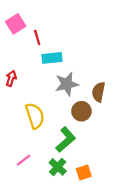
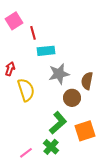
yellow semicircle: (35, 116) -> (26, 90), moved
pink line: (24, 160) -> (26, 153), moved
orange square: (84, 173) -> (85, 131), moved, size x1.5

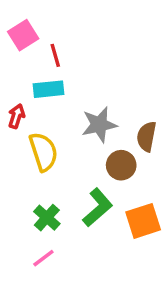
cyan rectangle: (46, 51) -> (49, 89), moved
green cross: (51, 147) -> (47, 218), moved

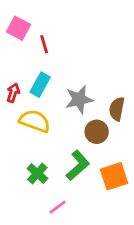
pink square: (23, 35) -> (19, 28), turned -30
cyan rectangle: (49, 89) -> (40, 85), moved, turned -55
yellow semicircle: (43, 152) -> (35, 121), turned -52
pink line: (43, 258) -> (58, 207), moved

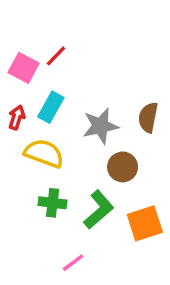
pink square: (19, 28) -> (24, 68), moved
red line: (44, 44) -> (56, 56), turned 60
brown semicircle: (117, 109) -> (148, 117), moved
green cross: (37, 173) -> (53, 203), moved, turned -35

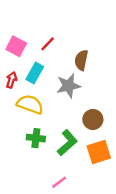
red line: (56, 56) -> (48, 44), moved
brown semicircle: (148, 117) -> (81, 60), moved
brown circle: (123, 167) -> (93, 119), moved
pink line: (73, 263) -> (59, 182), moved

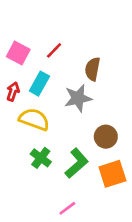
green cross: (36, 138) -> (41, 158), turned 30

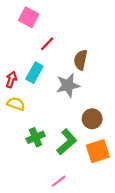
pink square: (18, 53) -> (29, 17), moved
yellow semicircle: (34, 119) -> (16, 104), moved, size x0.7
green cross: (41, 158) -> (36, 137), turned 30

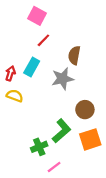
pink square: (29, 17) -> (37, 16), moved
green cross: (36, 137) -> (39, 147), moved

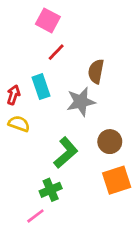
cyan rectangle: (32, 67) -> (41, 87), turned -48
green L-shape: (62, 131) -> (66, 153), moved
pink line: (54, 167) -> (35, 216), moved

